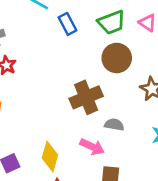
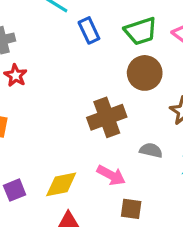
gray semicircle: (114, 125) -> (151, 150), moved
yellow diamond: (50, 157) -> (61, 184), turned 60

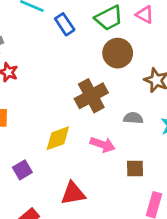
yellow diamond: (61, 184) -> (58, 138), moved
brown square: (131, 209) -> (135, 168), moved

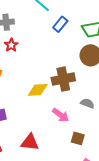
blue rectangle: (65, 24) -> (60, 24), turned 56
yellow diamond: (58, 138) -> (38, 90), moved

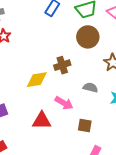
brown cross: (63, 79) -> (62, 65), size x0.7
red triangle: (30, 142) -> (42, 121), moved

